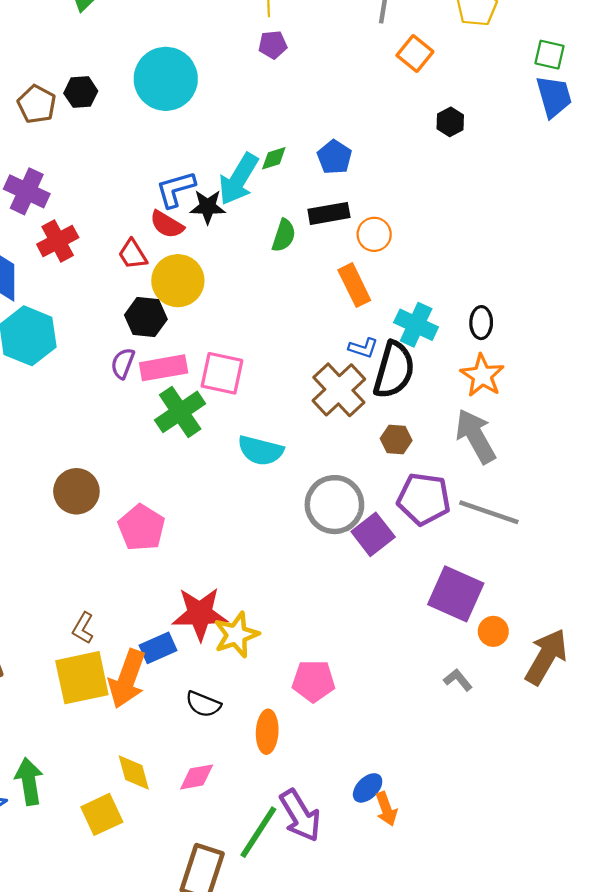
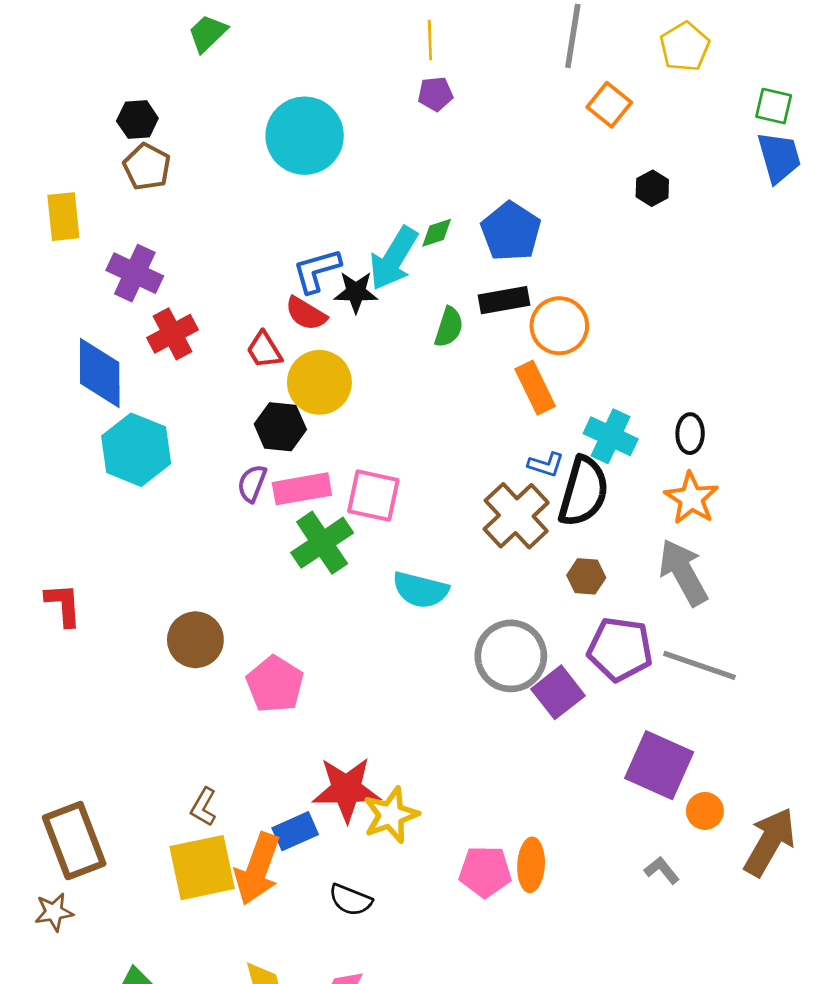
black hexagon: (81, 92) -> (137, 120), moved
blue pentagon: (334, 157) -> (511, 231), size x1.4
orange circle: (374, 234) -> (559, 326), size x1.4
orange ellipse: (267, 732) -> (531, 865), moved

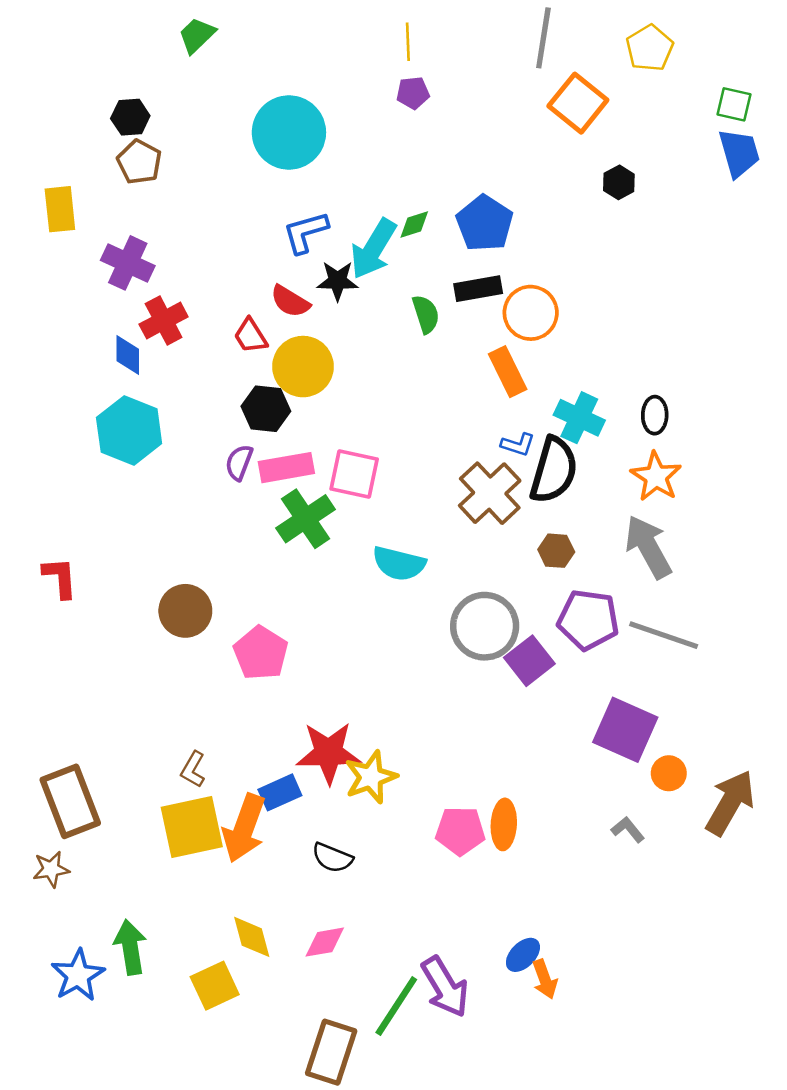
orange square: (609, 105) -> (578, 103), size x1.4
blue L-shape: (317, 270) -> (306, 232), moved
green semicircle: (449, 327) -> (426, 314), turned -36
blue diamond: (100, 373) -> (128, 355), moved, size x0.6

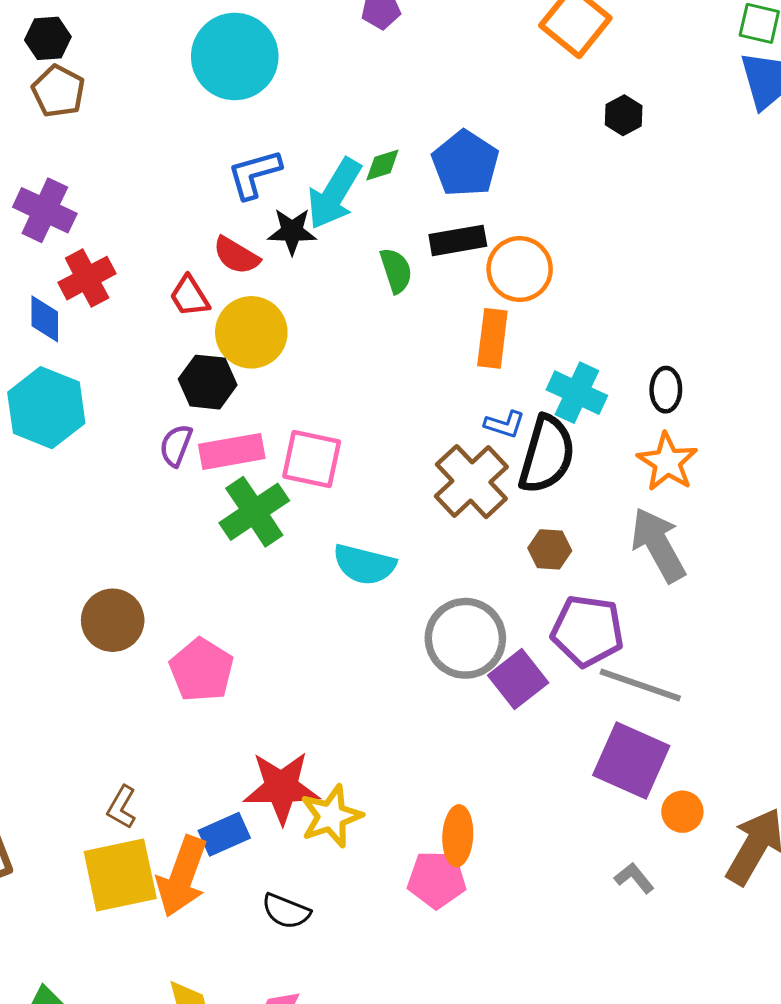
orange rectangle: (508, 372) -> (492, 338), turned 33
gray line: (664, 635) -> (640, 685), moved
orange ellipse: (504, 824) -> (458, 836), moved

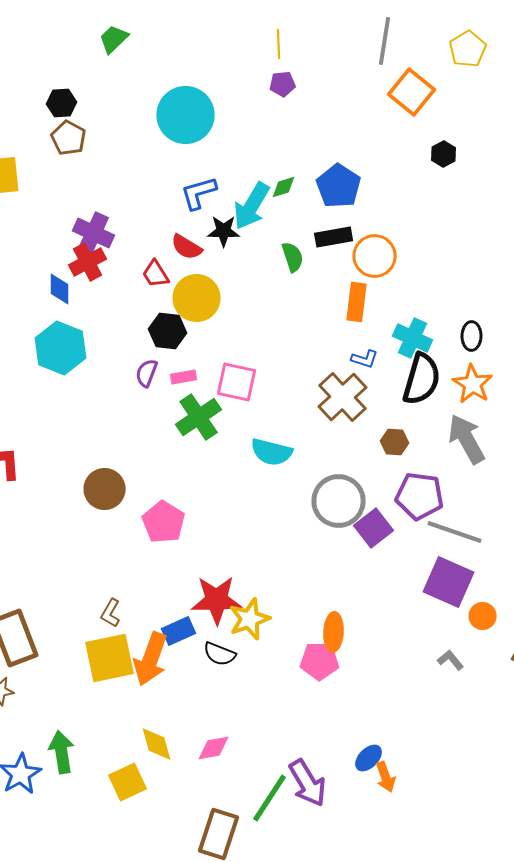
purple cross: (45, 210) -> (94, 233), moved
pink rectangle: (232, 451) -> (184, 377), size x0.6
black semicircle: (547, 454) -> (422, 379), moved
black semicircle: (286, 911) -> (220, 654), moved

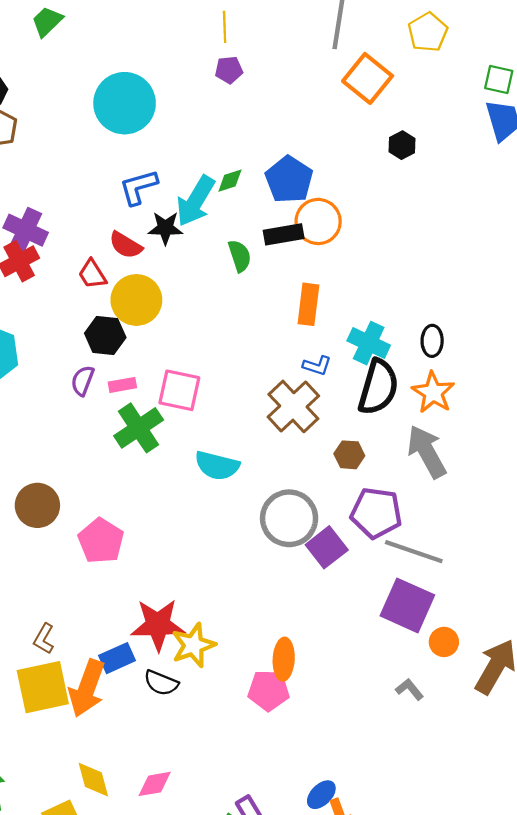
orange circle: (375, 256) -> (318, 221), moved

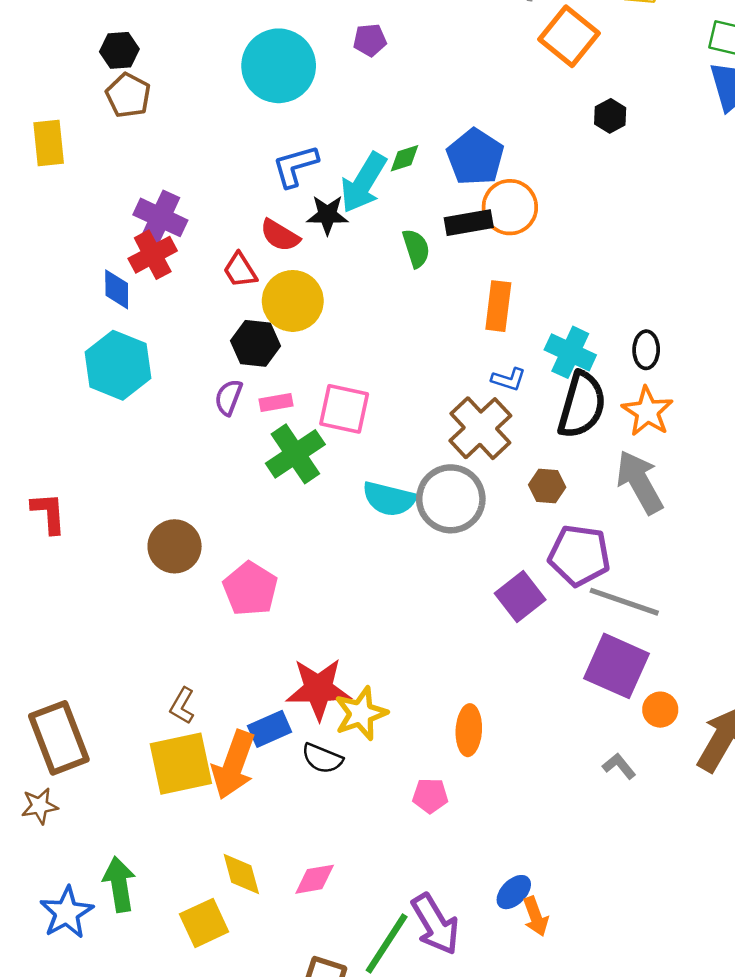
purple pentagon: (229, 70) -> (370, 40), moved
gray circle: (289, 518) -> (451, 499), moved
pink pentagon: (269, 690) -> (430, 796), moved, size x0.7

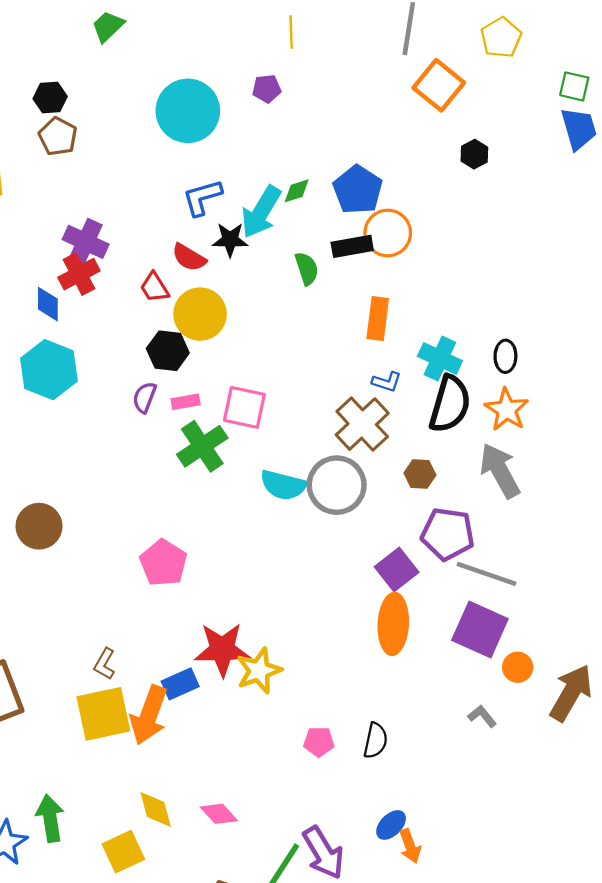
brown circle: (175, 546) -> (39, 526), moved
orange ellipse: (469, 730) -> (393, 624), moved, size x1.4
black semicircle: (322, 758) -> (376, 741), moved, turned -100
pink diamond: (315, 879) -> (219, 814), turned 57

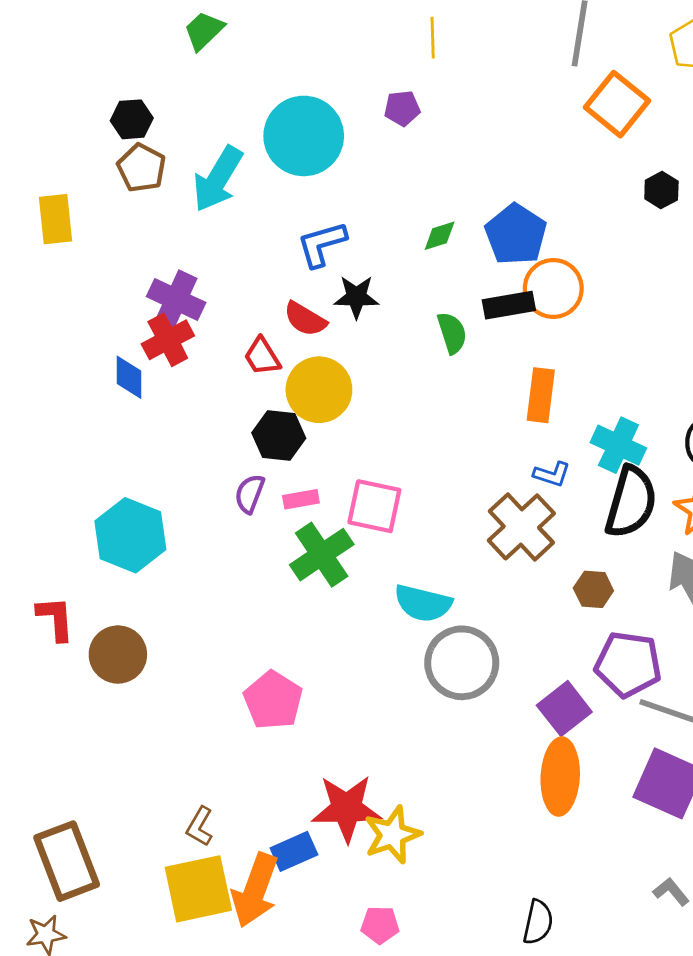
cyan arrow: (261, 212) -> (218, 179), moved
cyan hexagon: (49, 370) -> (130, 535), moved
gray circle: (337, 485) -> (462, 663), moved
pink pentagon: (319, 742) -> (380, 925), moved

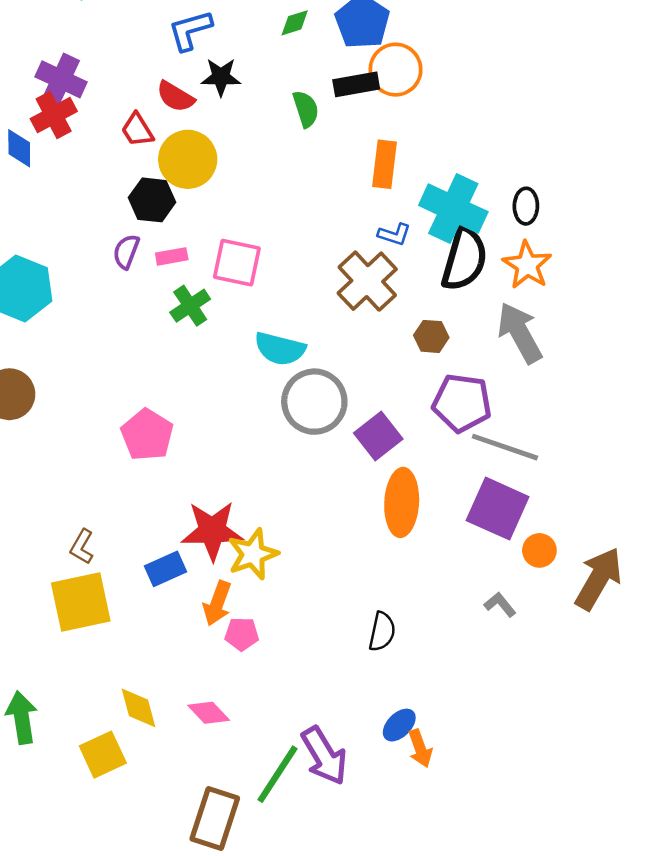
cyan cross: (618, 445) -> (453, 209), size x1.4
green cross: (322, 555) -> (190, 306), size x0.7
purple square: (564, 709) -> (378, 436), moved
orange arrow: (255, 890) -> (217, 603), moved, size x0.7

